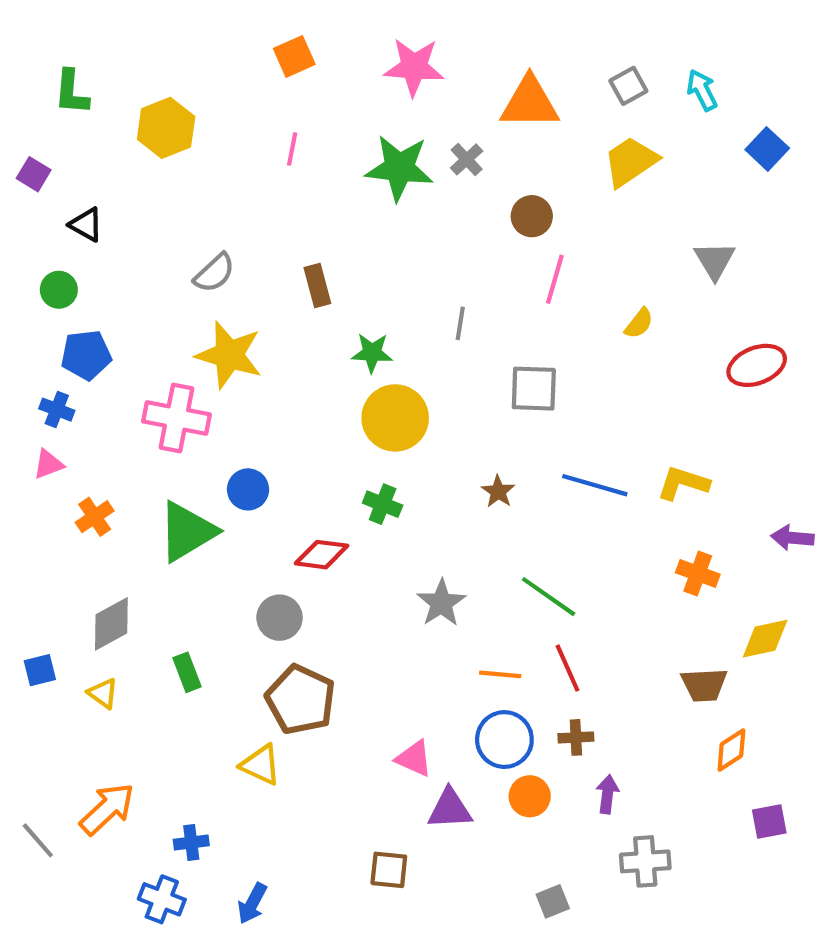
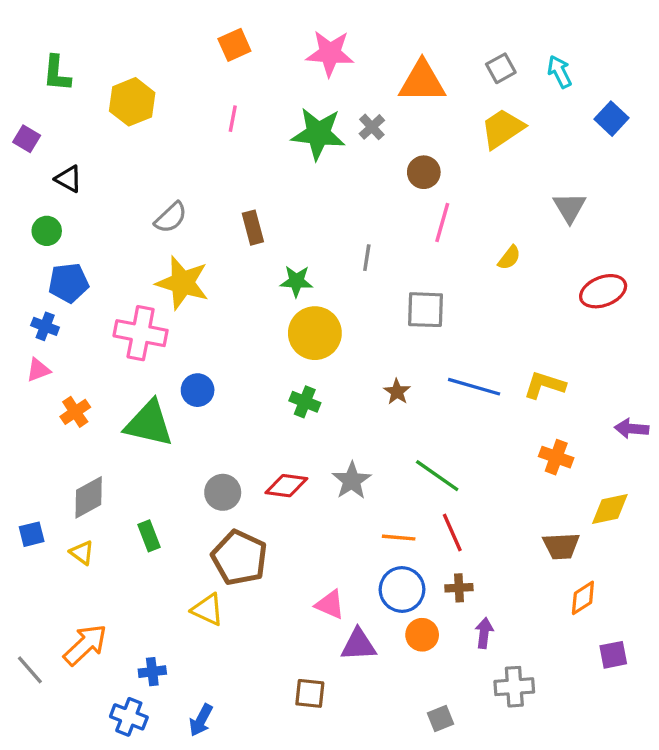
green triangle: (187, 531) -> (149, 424), turned 44
red diamond: (322, 555) -> (286, 486), moved

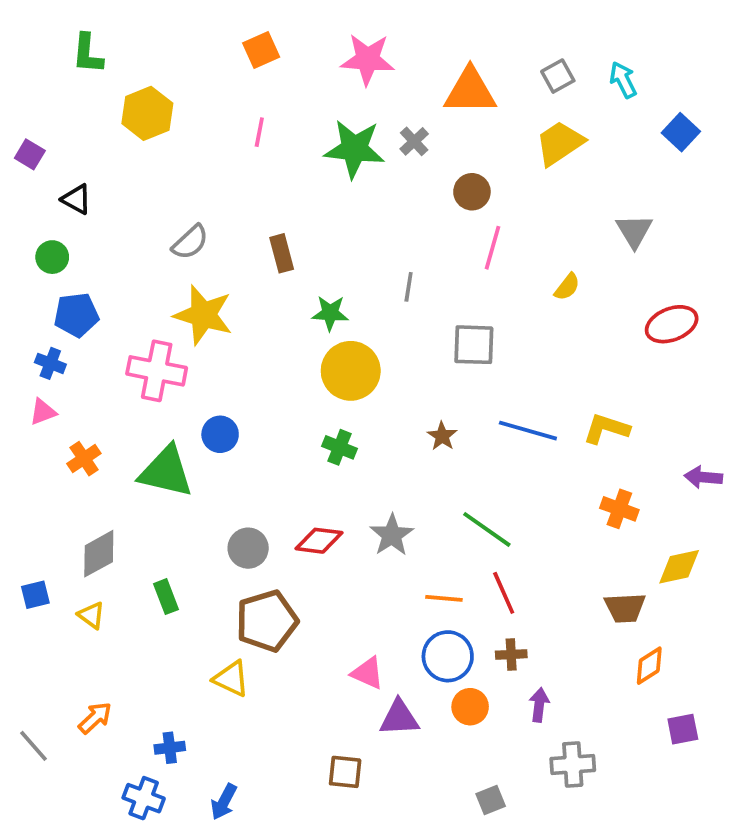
green L-shape: (57, 73) -> (88, 54), moved
brown pentagon: (239, 558) -> (267, 621), turned 30
orange arrow: (85, 645) -> (95, 718), size x0.7

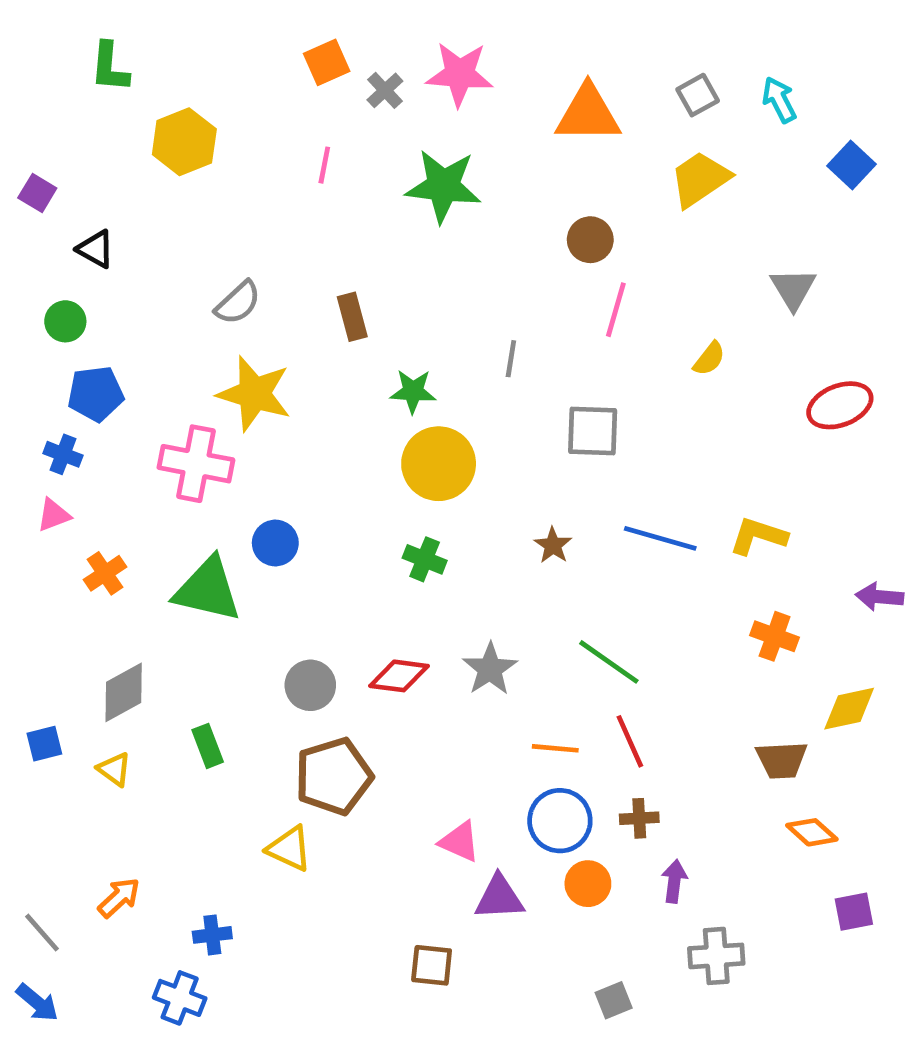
gray cross: (414, 141) -> (385, 90), moved
orange diamond: (649, 666) -> (812, 832), turned 75
blue arrow: (224, 802) -> (37, 1003), moved, turned -78

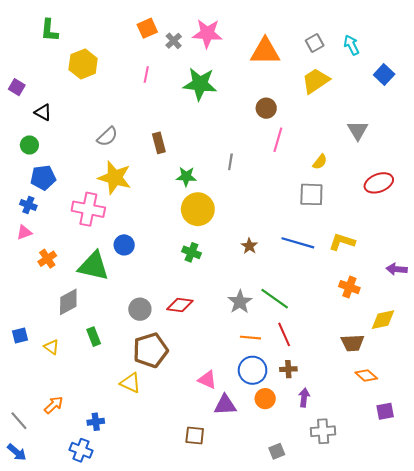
gray square: (593, 431) -> (311, 194), moved
gray star: (490, 669) -> (240, 302), moved
gray diamond: (124, 692) -> (68, 302), moved

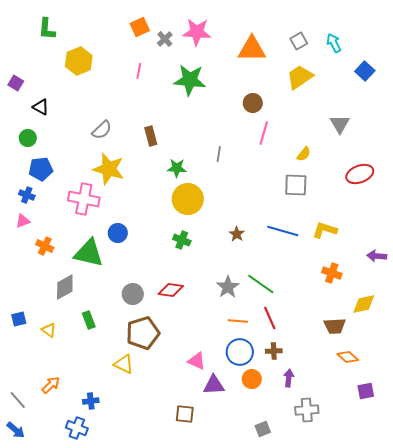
orange cross: (47, 259) -> (45, 246), turned -30

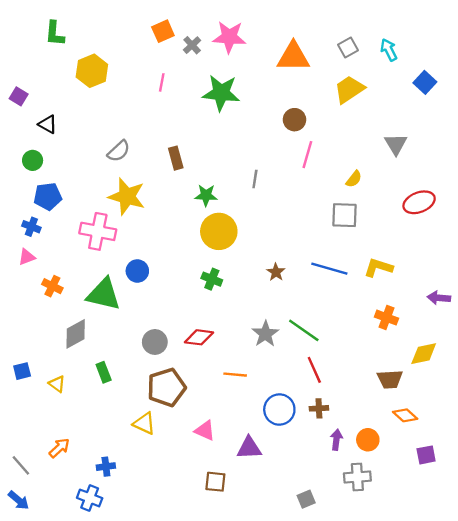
orange line: (238, 321) -> (235, 375), moved
pink triangle: (197, 361) -> (205, 430), moved
orange circle: (252, 379) -> (368, 440), moved

